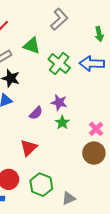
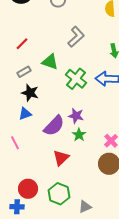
purple semicircle: (36, 113) -> (54, 126), size x1.6
red triangle: (29, 148) -> (61, 158), moved

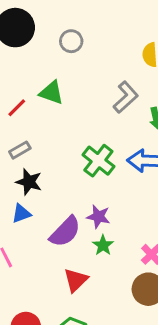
gray L-shape: (76, 37) -> (126, 97), moved
green triangle: (50, 62) -> (52, 93), moved

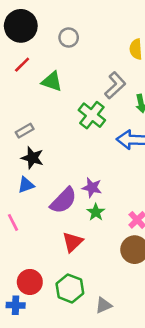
red line: (17, 108) -> (22, 65), moved
green cross: (98, 161) -> (92, 115), moved

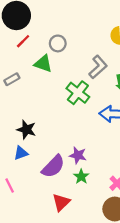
gray circle: (69, 38) -> (58, 43), moved
red line: (22, 65) -> (23, 41), moved
gray rectangle: (25, 131) -> (12, 79), moved

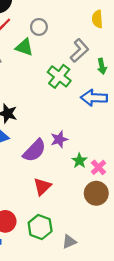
purple star: (78, 155) -> (59, 139), turned -30
green star: (81, 177) -> (79, 161), moved

